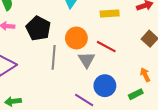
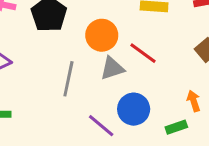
gray line: (54, 57) -> (68, 79), moved
gray triangle: (87, 60) -> (112, 68), turned 36

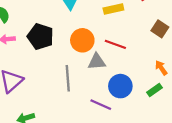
gray triangle: (112, 68) -> (97, 62), turned 30

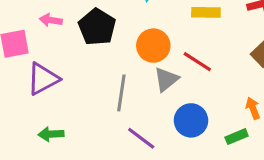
gray triangle: (97, 62) -> (166, 79), turned -48
purple line: (101, 105) -> (141, 138), moved

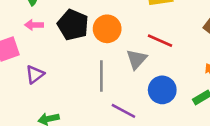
orange circle: (153, 46) -> (107, 29), moved
purple triangle: (43, 79) -> (35, 74), size x0.7

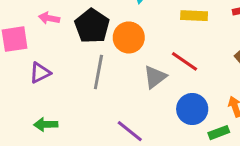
gray line: (101, 76) -> (98, 72), moved
blue circle: (162, 90) -> (192, 109), moved

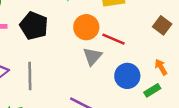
orange circle: (129, 37) -> (86, 27), moved
gray line: (98, 72) -> (30, 76), moved

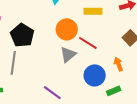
black pentagon: (34, 26) -> (22, 35), moved
orange arrow: (161, 67) -> (118, 64), moved

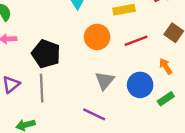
red line: (88, 43) -> (136, 41), moved, turned -42
gray triangle: (68, 55) -> (105, 81), moved

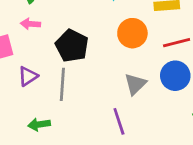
blue circle: (140, 85) -> (175, 76), moved
purple line: (94, 114) -> (119, 121), turned 40

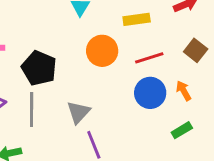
gray triangle: (135, 84) -> (78, 112), moved

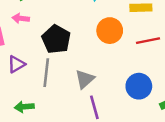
blue circle: (150, 93) -> (139, 86), moved

